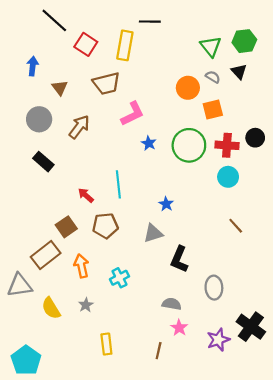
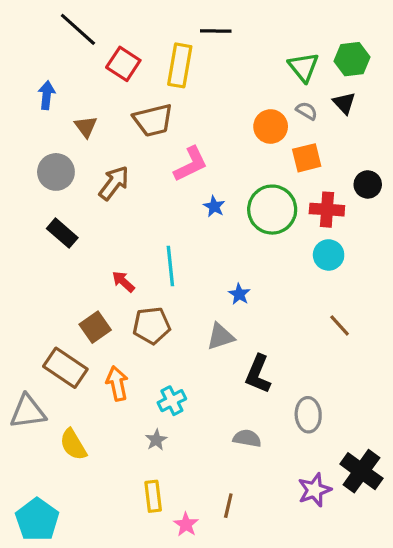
black circle: (255, 138) -> (368, 184), moved
brown rectangle: (46, 255) -> (65, 368), turned 72
gray star: (86, 305) -> (156, 440), moved
pink star: (179, 328) -> (186, 524), moved

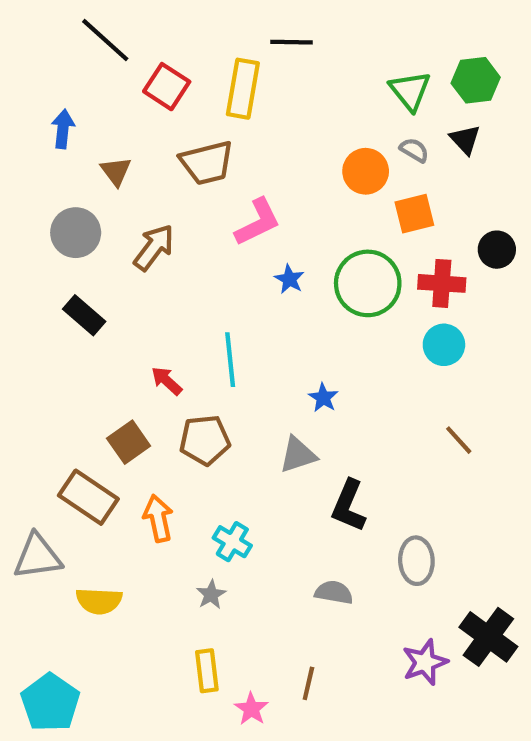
cyan cross: (172, 401) -> (232, 542), turned -32
yellow semicircle: (73, 445) -> (99, 601), turned -56

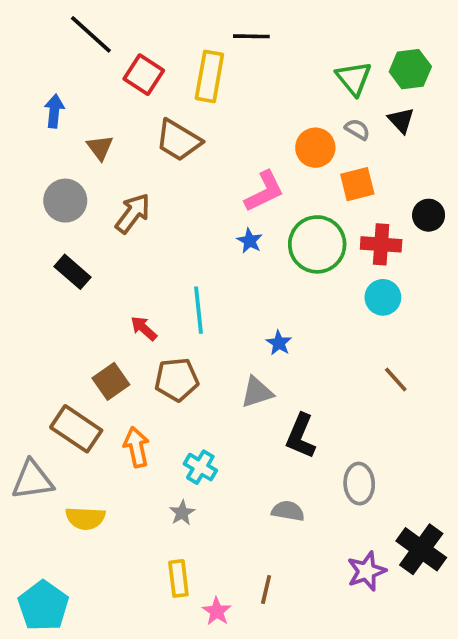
brown trapezoid: (207, 163) -> (178, 140), turned 45
pink L-shape: (258, 222) -> (264, 191), moved

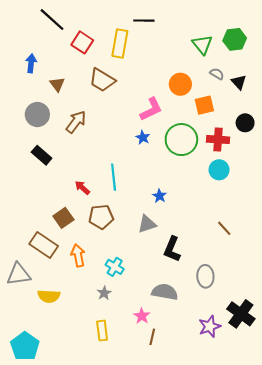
black triangle: (401, 120) -> (239, 82), moved
gray semicircle: (357, 129) -> (217, 74), moved
brown line: (396, 379) -> (224, 228), moved
gray semicircle: (288, 511) -> (165, 292), size x1.4
pink star: (217, 611) -> (142, 316), moved

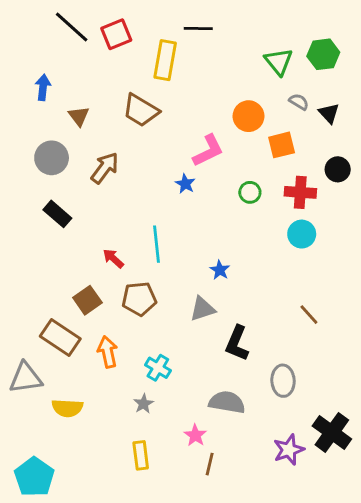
red square: (82, 42) -> (116, 34), moved, turned 35
blue star: (143, 137) -> (185, 184), moved
green circle: (181, 140) -> (250, 192), size x0.5

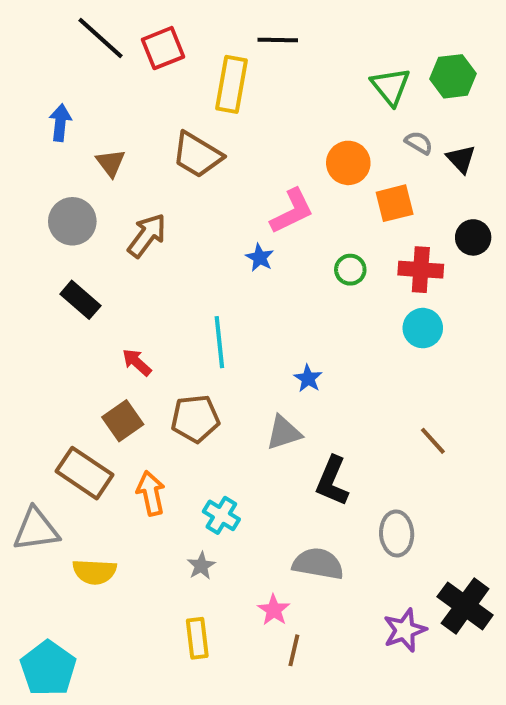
red arrow: (113, 258) -> (137, 362), moved

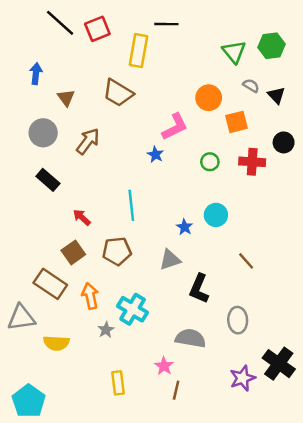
cyan circle: (423, 328) -> (216, 215), moved
brown line: (433, 441) -> (246, 261), moved
cyan cross: (221, 515) -> (133, 309), size x1.4
gray star: (201, 566) -> (106, 330), moved

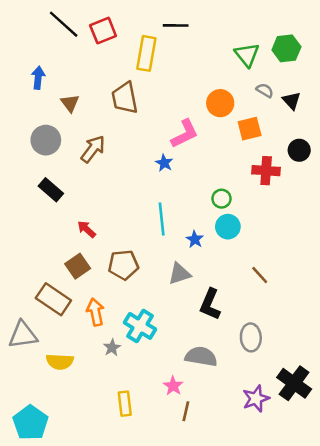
brown trapezoid: (118, 93) -> (125, 98), turned 48
green circle: (210, 162) -> (222, 199), moved
cyan line: (131, 205) -> (162, 219), moved

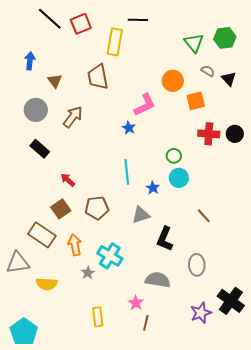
black circle: (299, 150) -> (235, 134), moved

